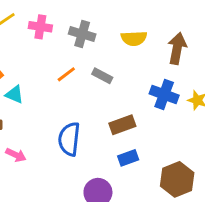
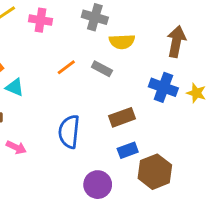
gray cross: (82, 34) -> (95, 17), moved
yellow semicircle: (134, 38) -> (122, 42), moved
brown hexagon: (177, 179) -> (155, 172), moved

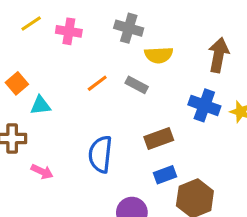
cyan triangle: (15, 87) -> (40, 105), turned -30

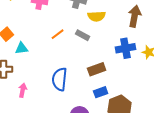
blue cross: (204, 105) -> (126, 48), turned -30
pink arrow: (42, 172) -> (23, 90), turned -104

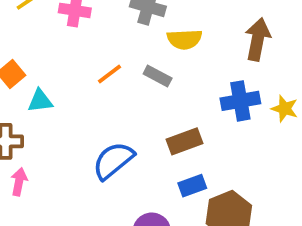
blue semicircle: (60, 79) -> (113, 161), turned 45
pink arrow: (23, 90) -> (19, 182), moved

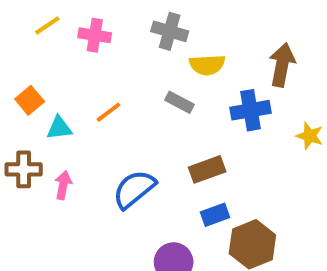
orange line: (109, 74) -> (108, 112), moved
blue cross: (240, 101) -> (251, 110), moved
pink arrow: (19, 182) -> (63, 185), moved

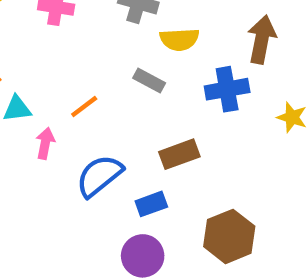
orange line: (108, 112) -> (84, 107), moved
pink arrow: (63, 185) -> (45, 143), moved
blue rectangle: (215, 215) -> (151, 204), moved

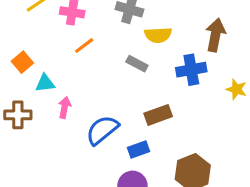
orange line: (84, 107) -> (84, 46), moved

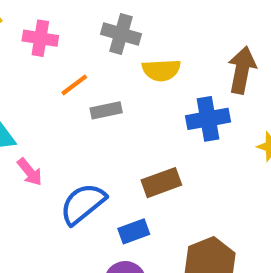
orange line: (84, 46) -> (74, 85), moved
gray rectangle: (137, 64) -> (106, 110), moved, turned -40
pink arrow: (65, 107) -> (30, 172), turned 130

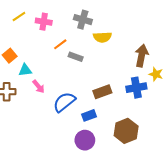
brown arrow: (242, 70) -> (142, 56), moved
gray rectangle: (106, 110) -> (76, 57), turned 32
blue cross: (208, 119) -> (136, 88), moved

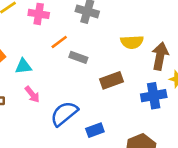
yellow semicircle: (102, 37) -> (132, 42), moved
cyan triangle: (25, 70) -> (23, 66), moved
brown rectangle: (102, 92) -> (112, 80), moved

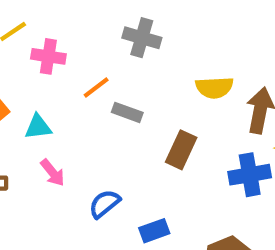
pink cross: (39, 14) -> (48, 56), moved
brown rectangle: (112, 80) -> (181, 150), turned -45
blue semicircle: (64, 114) -> (104, 204), size x0.7

